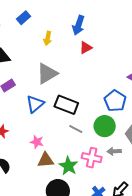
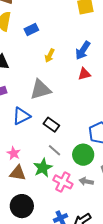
black rectangle: (66, 105) -> (51, 125), size x0.7
green star: (68, 166) -> (43, 168), moved

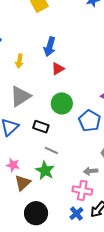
green circle: (83, 155) -> (62, 103), moved
brown triangle: (18, 173) -> (23, 183), turned -36
pink cross: (63, 182) -> (82, 190), moved

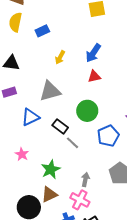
gray line: (51, 150) -> (73, 143), moved
gray arrow: (91, 171) -> (85, 180), moved, turned 88
brown triangle: (23, 183) -> (49, 195), moved

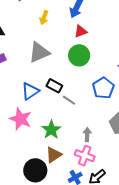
green circle: (87, 111) -> (79, 55), moved
blue triangle: (30, 117) -> (30, 91), moved
pink star: (22, 154) -> (21, 119), size x1.6

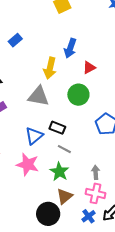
yellow arrow: (44, 18) -> (50, 68), moved, size x1.5
red triangle: (81, 31) -> (89, 68), moved
gray triangle: (39, 52) -> (38, 96), turned 40
gray line: (69, 100) -> (64, 149), moved

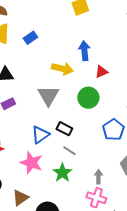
blue arrow: (70, 48) -> (84, 51), turned 150
yellow arrow: (50, 68) -> (62, 69), turned -95
gray triangle: (38, 96) -> (48, 96), turned 45
brown triangle: (65, 196) -> (20, 198), moved

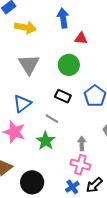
yellow arrow: (62, 69) -> (25, 27), moved
red triangle: (101, 72) -> (81, 38), turned 32
black rectangle: (64, 129) -> (63, 96), moved

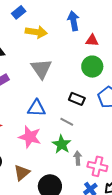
green circle: (69, 65) -> (92, 67), moved
blue triangle: (22, 104) -> (36, 108), turned 42
gray arrow: (82, 143) -> (78, 158), moved

